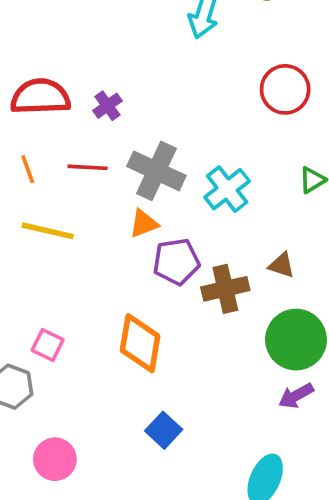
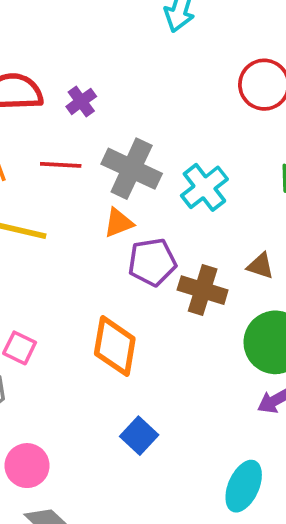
brown cross: (225, 289) -> (203, 290), turned 30

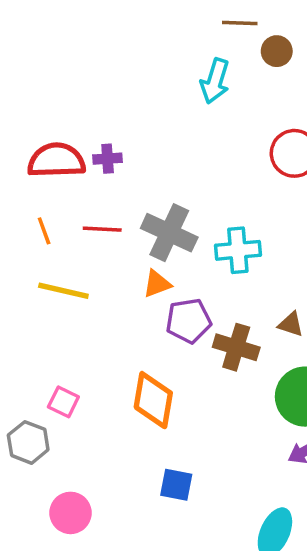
purple cross: (81, 101) -> (108, 159), moved, turned 32
cyan cross: (204, 187) -> (238, 250), turned 33
blue square: (139, 436) -> (176, 485), turned -32

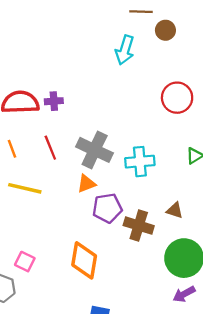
red line: (102, 229) -> (50, 148), turned 65

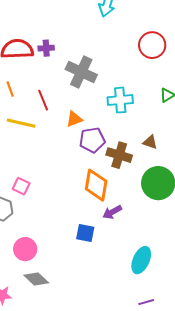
red line: (50, 148) -> (43, 100), moved
gray cross: (95, 150) -> (81, 72), moved
orange diamond: (84, 260) -> (96, 185), moved
purple arrow: (184, 294) -> (112, 212), moved

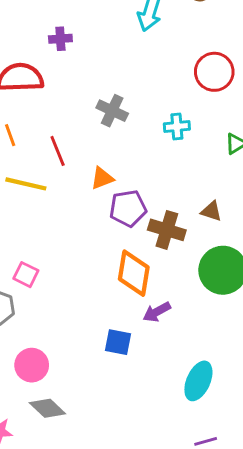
purple cross: (46, 48) -> (60, 39), moved
gray cross: (81, 72) -> (112, 111), size x0.7
cyan cross: (120, 100) -> (177, 126), moved, size x0.7

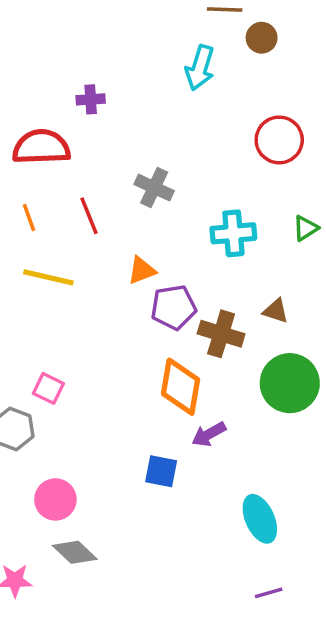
cyan cross: (177, 126) -> (233, 233), moved, size x1.4
red line: (58, 151) -> (89, 216), moved
cyan ellipse: (198, 381) -> (260, 519), turned -48

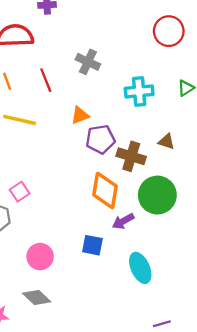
green circle: (290, 383) -> (157, 195), moved
pink square: (48, 388) -> (20, 192), turned 30
pink circle: (55, 499) -> (40, 257), moved
cyan ellipse: (260, 519) -> (140, 268), moved

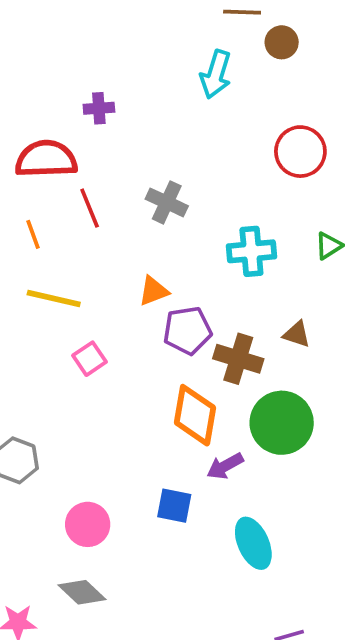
red line: (46, 80) -> (90, 208), moved
pink square: (20, 192) -> (90, 359), moved

